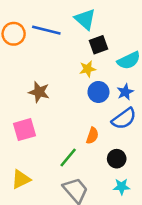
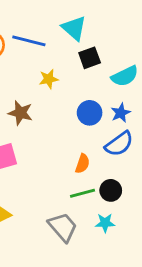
yellow star: (88, 69) -> (49, 79), moved
green line: (68, 157) -> (83, 193), moved, turned 35
cyan star: (122, 187) -> (105, 223), moved

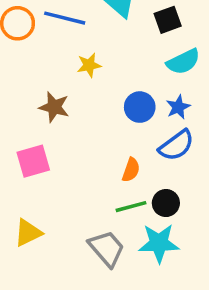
black square: (90, 58) -> (168, 20), moved
cyan star: (105, 223) -> (159, 243), size x1.6

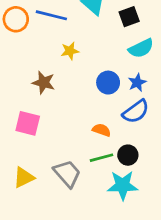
pink square: (33, 161) -> (28, 123), turned 30
orange semicircle: (131, 170) -> (101, 130), turned -90
gray trapezoid: (107, 248) -> (67, 173), moved

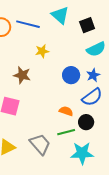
black circle: (128, 155) -> (86, 122), moved

